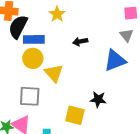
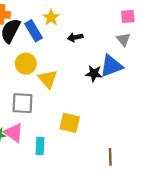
blue rectangle: (34, 39) -> (33, 31), moved, turned 60
black arrow: (80, 42) -> (75, 37), moved
black star: (98, 99) -> (94, 74), moved

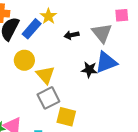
blue rectangle: (33, 31) -> (32, 29), turned 72
gray triangle: (123, 39) -> (102, 33), moved, size x1.5
gray square: (22, 103) -> (48, 98), moved, turned -30

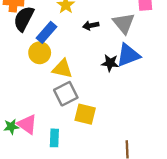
blue rectangle: (32, 29) -> (46, 32), moved
yellow triangle: (45, 75) -> (62, 69), turned -36

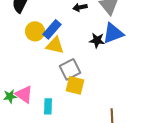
blue rectangle: (46, 32) -> (52, 29), moved
gray square: (66, 94) -> (70, 69), moved

